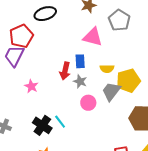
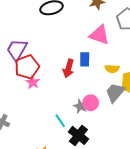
red pentagon: (21, 36) -> (27, 67), moved
gray star: (80, 81) -> (80, 106), moved
black cross: (42, 125) -> (78, 135), moved

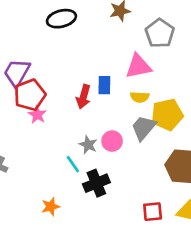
pink triangle: (99, 35) -> (138, 66), moved, turned -30
gray star: (80, 106) -> (88, 145), moved
black cross: (78, 135) -> (96, 183), turned 30

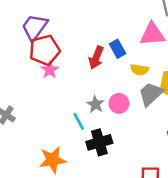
blue rectangle: (104, 85) -> (118, 49), turned -36
yellow semicircle: (140, 97) -> (139, 70), moved
orange star: (51, 207) -> (53, 160), size x1.5

